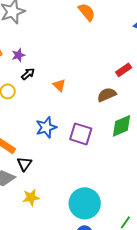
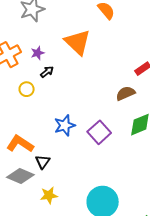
orange triangle: (59, 85) -> (78, 42), moved, size x2.0
purple square: (81, 134) -> (99, 132), turned 30

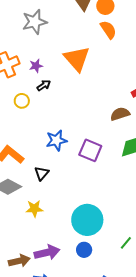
purple square: (99, 132) -> (90, 150), turned -30
black triangle: (43, 162) -> (42, 173), moved

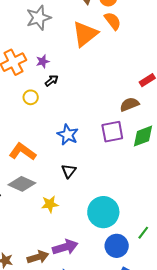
orange triangle: (77, 59) -> (85, 34), moved, turned 36
blue star: (56, 140) -> (68, 135), turned -30
purple square: (90, 150) -> (112, 132), moved, turned -30
black triangle: (42, 173) -> (69, 171), moved
blue circle: (84, 250) -> (117, 246), moved, size x1.5

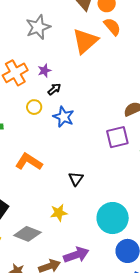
blue star: (68, 135) -> (64, 117), moved
gray diamond: (22, 184) -> (27, 234), moved

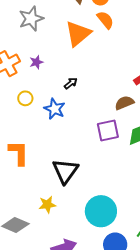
black arrow: (54, 89) -> (71, 83), moved
orange L-shape: (29, 162) -> (19, 153), turned 56
black triangle: (76, 179) -> (65, 171), size x1.8

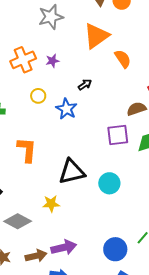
orange semicircle: (105, 20) -> (123, 59), moved
black triangle: (65, 171) -> (72, 172), turned 36
cyan circle: (101, 211) -> (109, 183), moved, size x0.7

